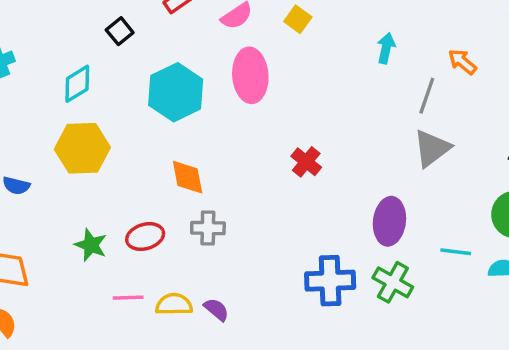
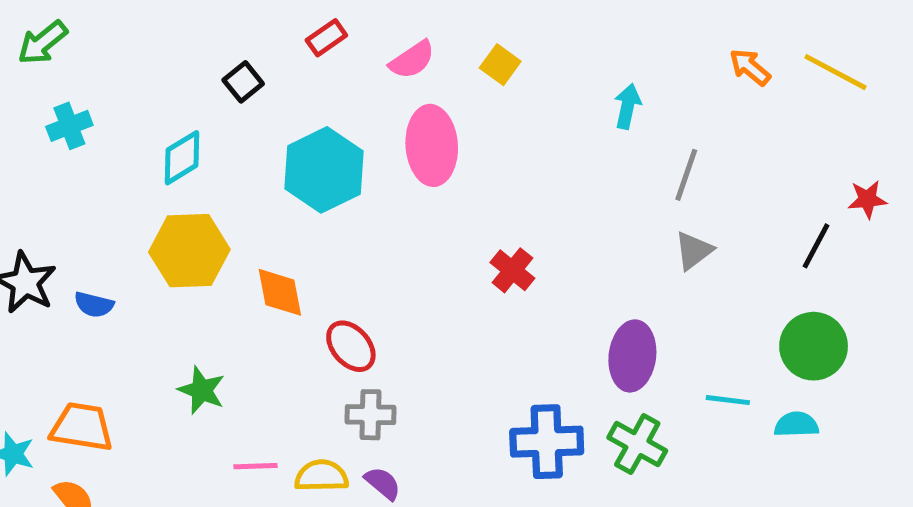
orange arrow: (462, 62) -> (750, 67), moved
gray triangle: (432, 148) -> (694, 251), size x0.7
orange diamond: (188, 177) -> (280, 292), moved
gray cross: (208, 228) -> (370, 415), moved
red ellipse: (145, 237) -> (351, 346), moved, turned 66

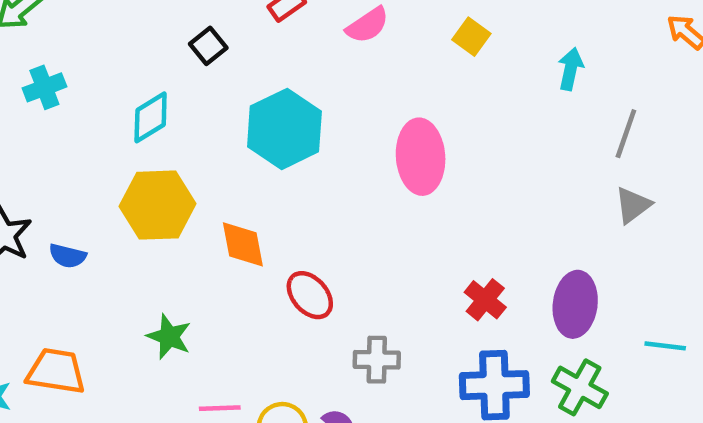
yellow square: (500, 65) -> (471, 37), moved
pink ellipse: (432, 145) -> (421, 157), moved
red cross: (512, 270) -> (485, 300), moved
gray cross: (370, 415) -> (377, 360), moved

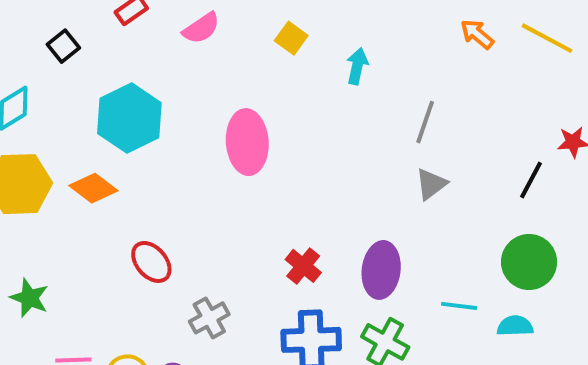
cyan arrow: (571, 69) -> (357, 66), moved
orange diamond: (243, 244) -> (93, 188), moved, turned -42
gray cross: (377, 360) -> (209, 318), turned -30

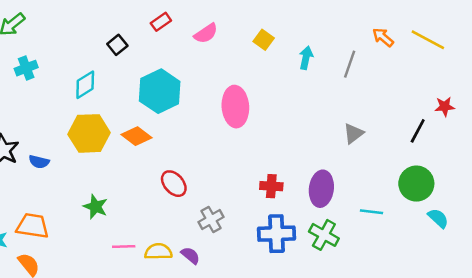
gray line: (425, 122) -> (350, 64), moved
red cross: (303, 266) -> (271, 186), turned -35
cyan semicircle: (515, 326) -> (438, 218), moved, turned 45

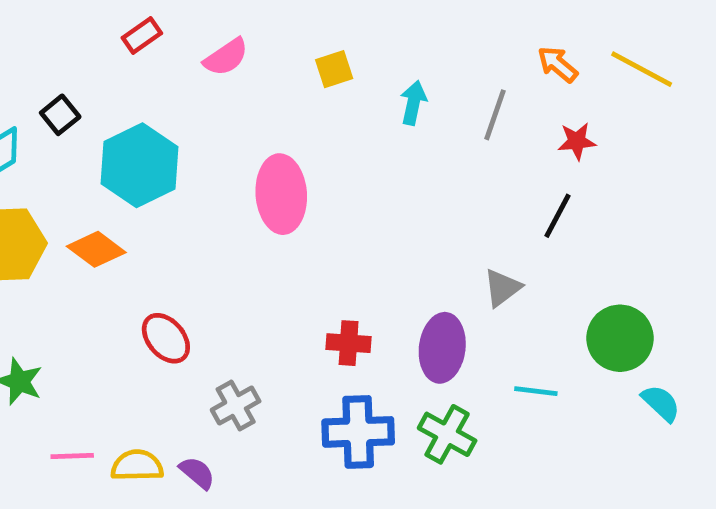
yellow square: (264, 40) -> (334, 69), turned 36
black square: (117, 45) -> (60, 115), moved
red star: (445, 107) -> (577, 141), moved
black line: (418, 131) -> (558, 216), moved
gray triangle: (353, 133) -> (502, 288), moved

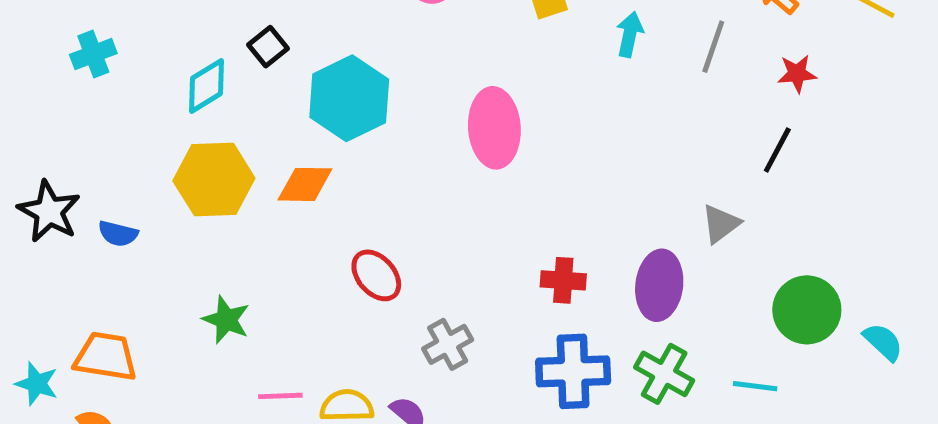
orange diamond: (96, 249) -> (305, 184), turned -36
green circle: (620, 338) -> (807, 310), moved
cyan line: (536, 391) -> (755, 386), moved

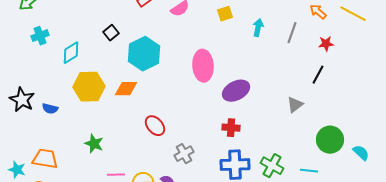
cyan diamond: (207, 86) -> (71, 53), moved
purple ellipse: (659, 285) -> (236, 91), moved, turned 56

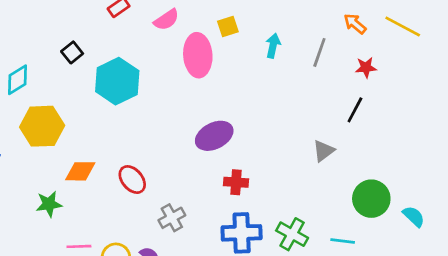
pink ellipse: (203, 66) -> (198, 55), moved
orange diamond: (126, 89) -> (80, 171), moved
purple ellipse: (236, 91) -> (214, 136), moved
green star: (94, 144) -> (49, 204), turned -30

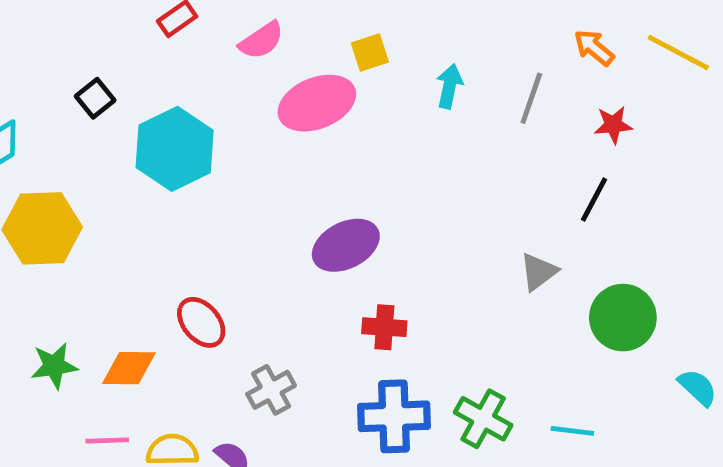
pink ellipse: (198, 55) -> (317, 103), turned 72
orange diamond: (80, 171) -> (129, 368), moved
green circle: (371, 199) -> (623, 318), moved

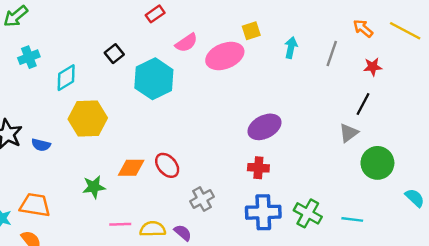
pink semicircle: (261, 40) -> (186, 43), moved
purple ellipse: (346, 245) -> (264, 127), moved
gray triangle: (539, 272) -> (349, 133), moved
orange diamond: (129, 368) -> (131, 168), moved

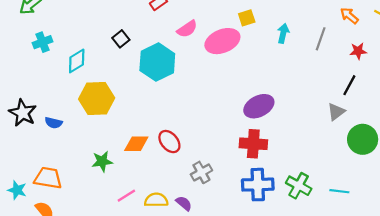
red cross: (258, 168) -> (253, 144), size x1.4
pink line: (120, 224) -> (126, 196), turned -30

